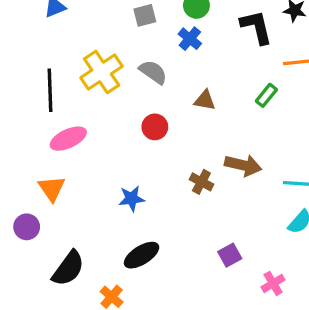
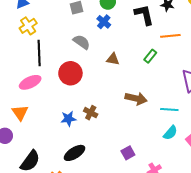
yellow cross: (102, 72) -> (28, 26), moved, size x0.7
black line: (50, 90) -> (39, 53), moved
red circle: (155, 127) -> (70, 73), moved, size x1.5
brown cross: (201, 182) -> (91, 113), moved

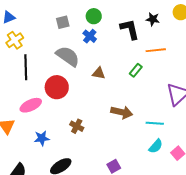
gray semicircle: (82, 42) -> (68, 56), size x1.4
pink ellipse: (30, 82) -> (31, 105), moved
blue star: (68, 119) -> (42, 138), moved

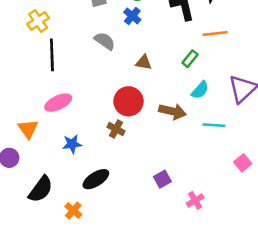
gray semicircle: (68, 56) -> (105, 41), size x0.7
red circle: (57, 87) -> (128, 101), moved
cyan semicircle: (156, 146) -> (200, 90), moved

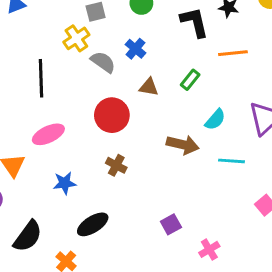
blue cross: (132, 16) -> (135, 49), moved
yellow cross: (38, 21) -> (76, 38), moved
green rectangle: (190, 59) -> (190, 80), moved
red circle: (128, 101) -> (112, 115), moved

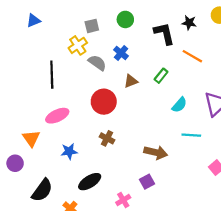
orange line: (233, 53) -> (192, 56), turned 36
brown triangle: (149, 87) -> (131, 81), turned -32
brown arrow: (183, 145) -> (156, 152), moved
pink cross: (209, 249) -> (123, 200), moved

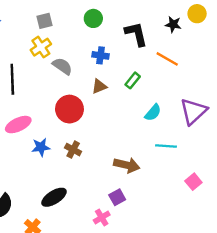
black star: (189, 23) -> (173, 24), moved
gray square: (92, 26) -> (44, 21), moved
blue cross: (121, 53) -> (100, 55), moved, turned -32
blue star: (69, 151) -> (41, 147), moved
pink cross: (123, 200) -> (102, 217), moved

